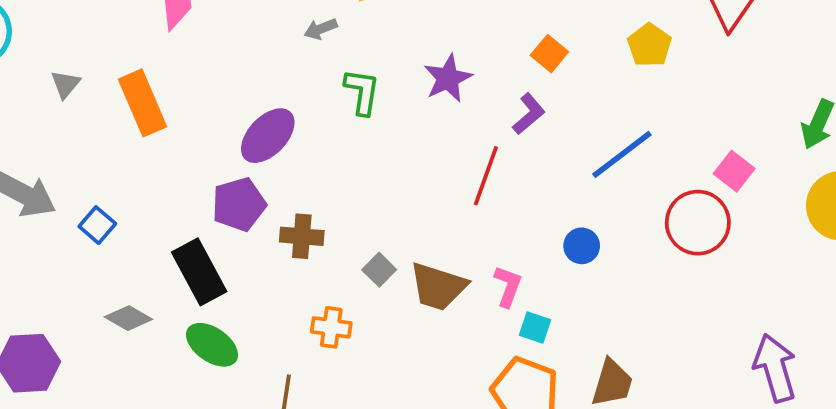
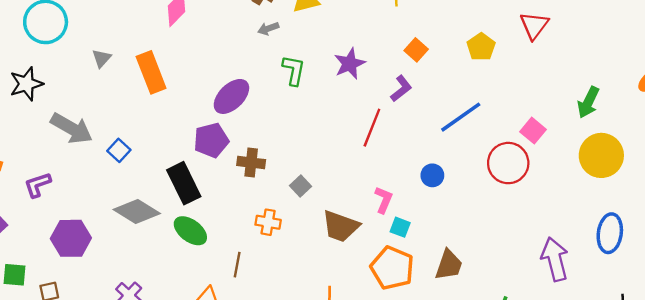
brown trapezoid: (438, 287) -> (340, 226), moved
gray diamond: (128, 318) -> (137, 211), size x1.5

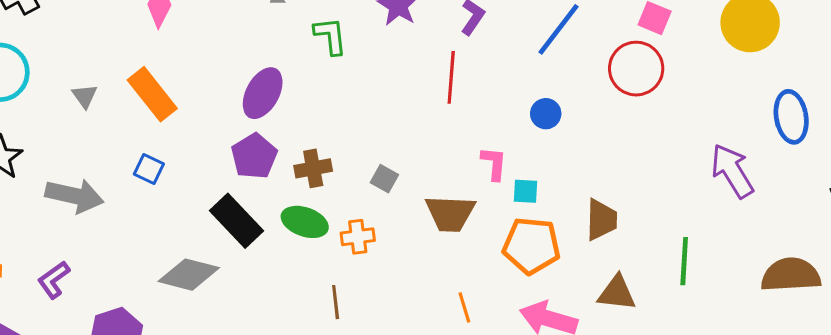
blue square: (119, 150) -> (149, 169), moved
green ellipse: (190, 231) -> (305, 222), moved

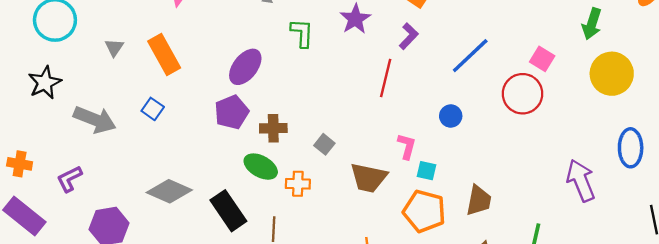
black rectangle: (237, 221) -> (228, 211), moved

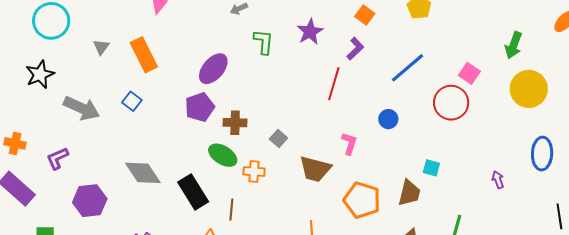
cyan square: (427, 171) -> (431, 168), moved
purple arrow: (581, 180) -> (498, 180), size x0.5
gray diamond: (169, 191) -> (143, 173), turned 30

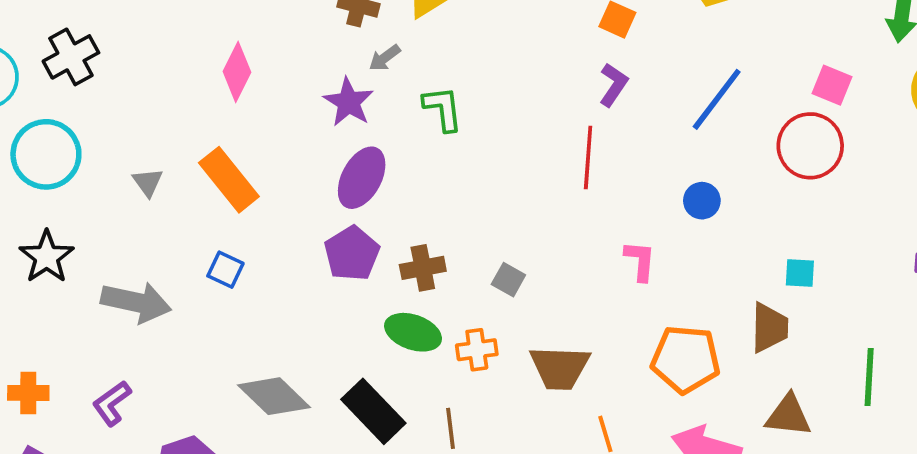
purple star: (310, 32) -> (349, 102), moved
brown trapezoid: (315, 169) -> (560, 368), moved

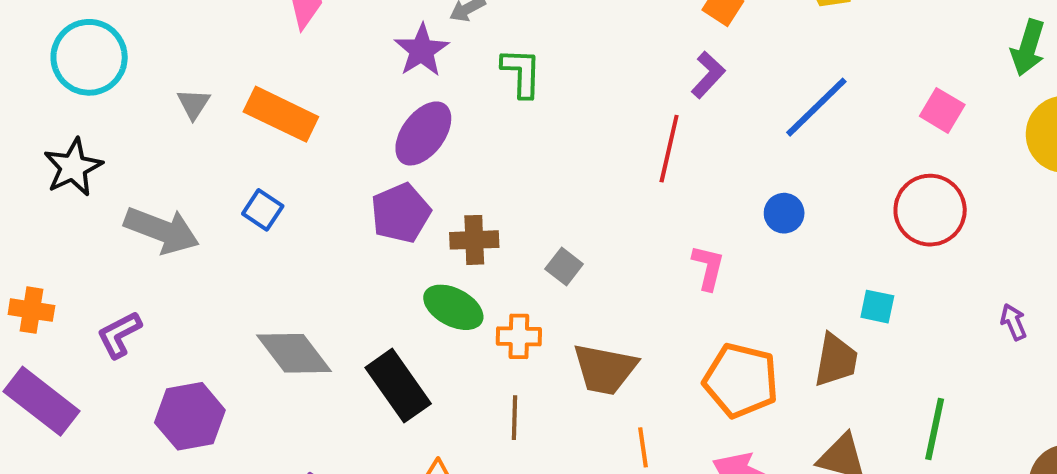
red circle: (810, 146) -> (930, 210), moved
orange rectangle: (229, 180) -> (281, 114), turned -34
brown line: (451, 428) -> (514, 418), moved

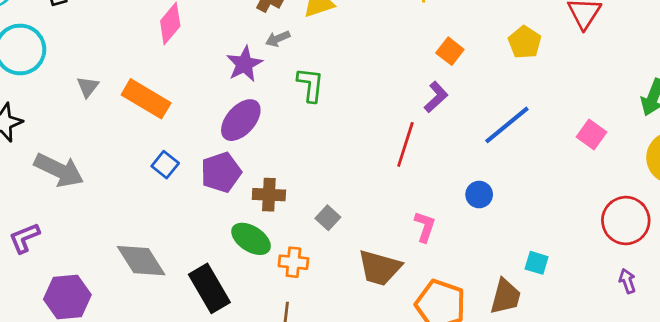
blue square: (263, 210) -> (165, 165), moved
red circle: (930, 210) -> (626, 221), moved
brown trapezoid: (605, 369) -> (380, 268), moved

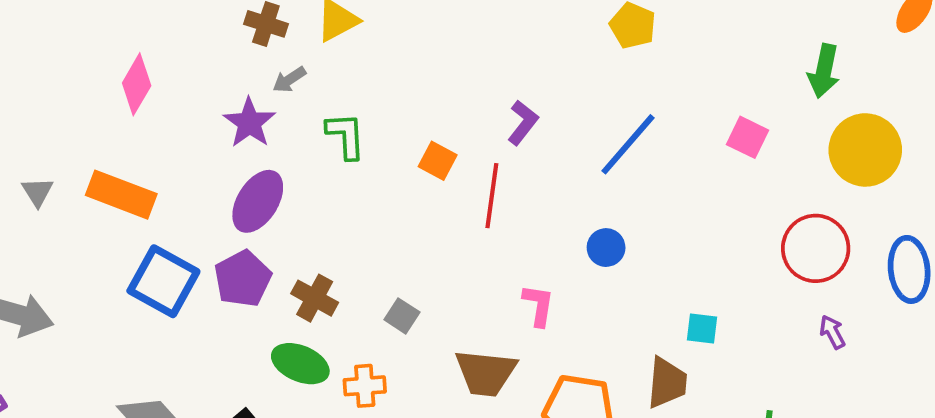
orange square: (450, 51) -> (438, 161), moved
blue square: (165, 165) -> (163, 281), size x1.8
brown cross: (269, 195) -> (315, 298), turned 36

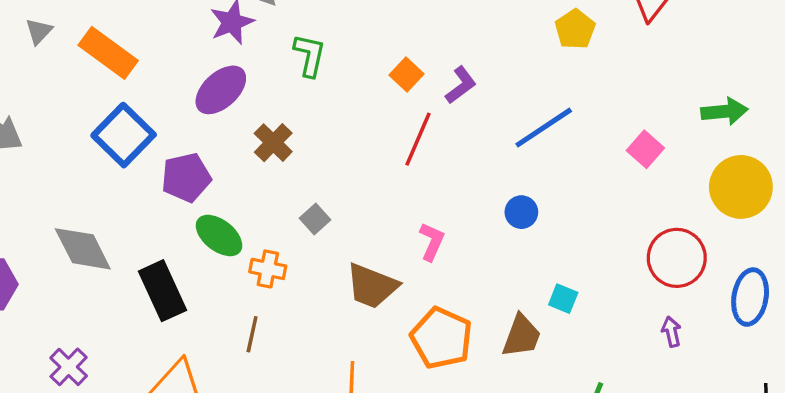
green arrow: (824, 71) -> (724, 111), turned -123
orange square: (438, 161) -> (407, 75), moved
blue circle: (606, 248) -> (521, 212), moved
purple pentagon: (243, 279) -> (186, 178), moved
brown cross: (315, 298) -> (273, 143), moved

